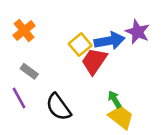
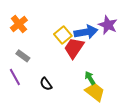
black semicircle: (58, 107) -> (46, 84), size x0.6

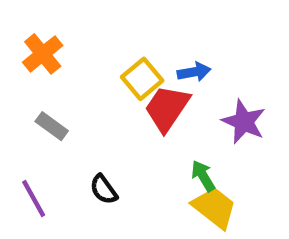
purple star: (108, 25) -> (244, 122), moved
blue arrow: (86, 32) -> (194, 72), size x0.6
purple line: (15, 77) -> (34, 199), moved

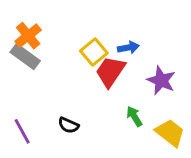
gray rectangle: (52, 126) -> (25, 57), moved, size x1.4
black semicircle: (104, 189) -> (68, 125), turned -30
yellow trapezoid: (214, 208) -> (170, 133), moved

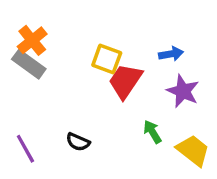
blue arrow: (128, 48) -> (171, 54), moved
yellow square: (94, 52) -> (107, 59), turned -30

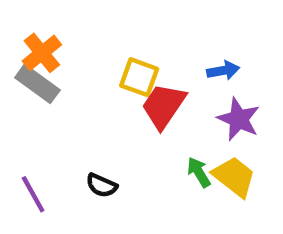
yellow trapezoid: (193, 150) -> (234, 177), moved

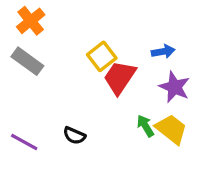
orange cross: (42, 53) -> (31, 21), moved
yellow square: (139, 77) -> (102, 56), turned 32
purple line: (33, 194) -> (24, 142), turned -32

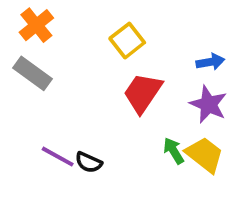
blue arrow: (163, 52) -> (210, 62), moved
yellow square: (102, 56) -> (127, 41), moved
purple line: (24, 142) -> (58, 157), moved

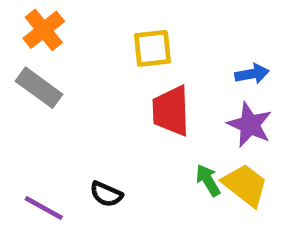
yellow square: (127, 41) -> (152, 48), turned 32
red trapezoid: (143, 93) -> (171, 111), turned -36
purple line: (58, 157) -> (44, 208), moved

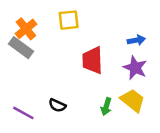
orange cross: (44, 30) -> (26, 29), moved
yellow square: (152, 48) -> (69, 20), moved
green arrow: (208, 180) -> (106, 107), moved, turned -132

